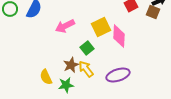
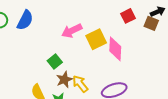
pink arrow: (65, 26) -> (72, 31), moved
green square: (87, 48) -> (55, 62), moved

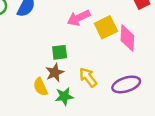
green square: (55, 62) -> (60, 52), turned 32
brown star: (64, 80) -> (55, 73), moved

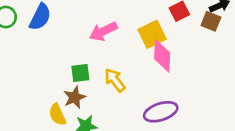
yellow square: (106, 27) -> (152, 34), moved
yellow arrow: (88, 77) -> (115, 80), moved

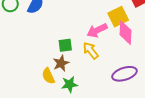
pink arrow: (103, 31) -> (97, 30), moved

